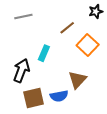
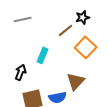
black star: (96, 11) -> (83, 17), moved
black arrow: (21, 71) -> (21, 72), size x0.7

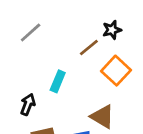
gray line: (23, 19) -> (31, 33), turned -30
brown triangle: (76, 81) -> (102, 117), turned -42

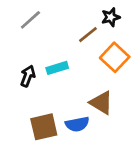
cyan rectangle: (58, 81) -> (57, 68), turned 50
black arrow: (28, 104) -> (28, 76), moved

